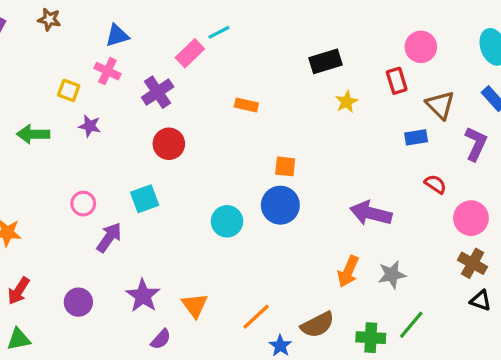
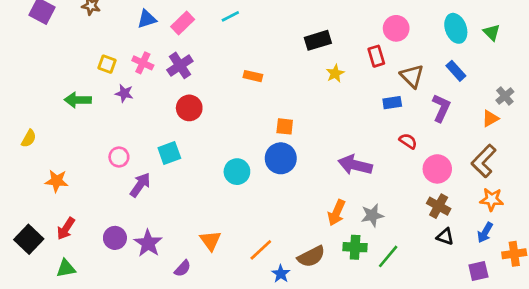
pink rectangle: (190, 53) -> (183, 23), moved
pink cross: (107, 71) -> (143, 63), moved
purple star: (143, 296) -> (148, 243), moved
green cross: (371, 338) -> (355, 247), moved

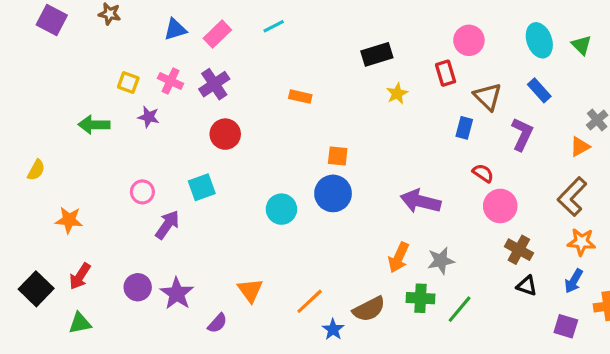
blue rectangle: (392, 103) -> (464, 128), turned -66
pink circle: (437, 169) -> (500, 206), moved
purple square: (478, 271) -> (566, 326), turned 30

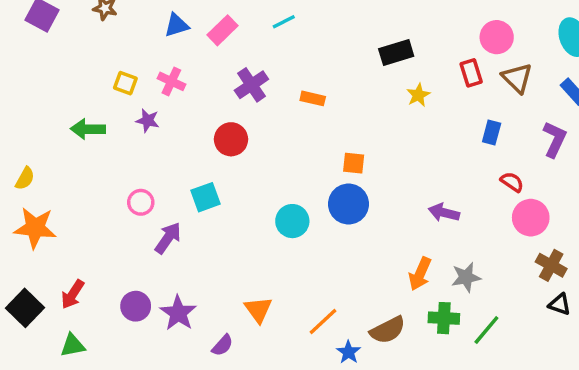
purple cross: (214, 84) -> (251, 85), moved
brown triangle: (488, 97) -> (517, 78), moved
purple arrow: (421, 201) -> (444, 213), size x0.7
orange star: (69, 220) -> (35, 228), moved, size x1.4

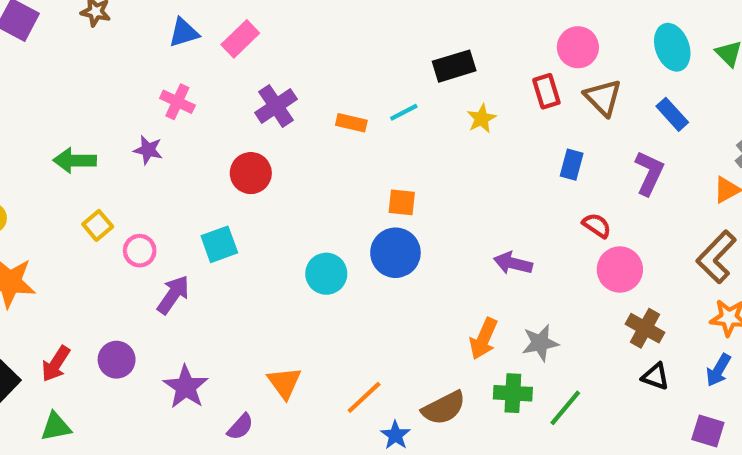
cyan line: (284, 22) -> (404, 112), moved
yellow square: (125, 83) -> (98, 225), moved, turned 30
purple circle: (136, 306) -> (117, 360), moved

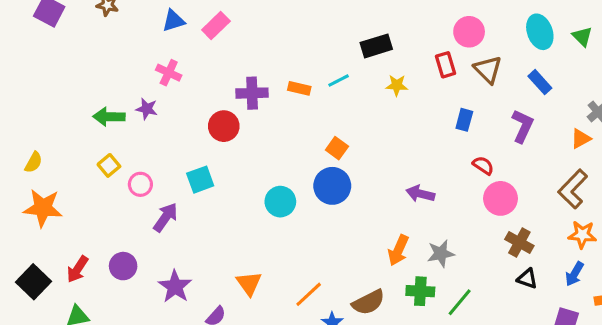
purple cross: (276, 106) -> (252, 93), moved, turned 32
yellow star: (481, 119) -> (397, 85), turned 30
green arrow: (75, 160) -> (109, 117), moved
orange square: (402, 202) -> (337, 148), turned 30

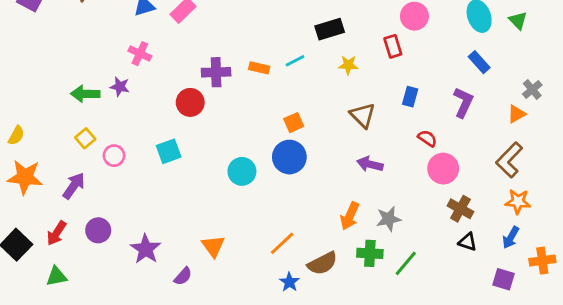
brown triangle: (488, 70) -> (363, 115), moved
orange square: (337, 148) -> (294, 123), turned 30
purple arrow: (166, 217) -> (74, 186), moved
orange line: (309, 294) -> (282, 243), moved

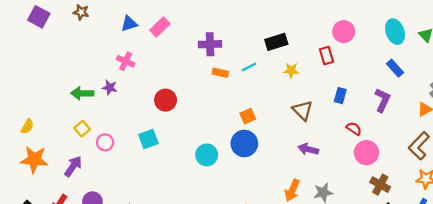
purple cross: (216, 72) -> (210, 44), moved

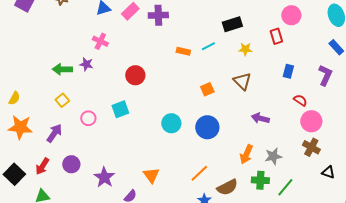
purple cross: (210, 44) -> (158, 15), moved
brown triangle: (303, 110) -> (242, 81), moved
pink circle: (105, 142) -> (88, 118), moved
blue circle: (244, 144) -> (207, 127), moved
brown cross: (380, 185) -> (311, 147), moved

